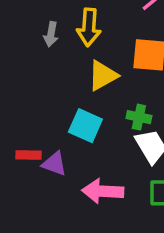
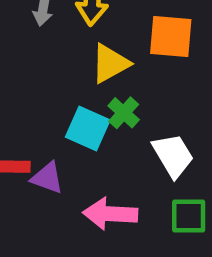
green cross: (139, 117) -> (124, 113), moved, turned 30

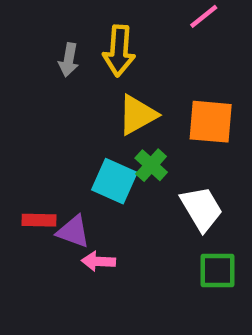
orange square: (171, 36) -> (211, 122), moved
pink arrow: (110, 214) -> (98, 261), moved, size x0.6

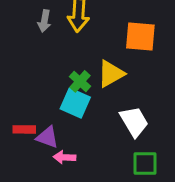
yellow triangle: (137, 115) -> (111, 74), moved
orange square: (211, 122) -> (140, 37), moved
green cross: (151, 165) -> (80, 81), moved

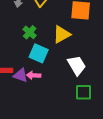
green cross: (80, 81) -> (30, 32), moved
pink arrow: (64, 157) -> (34, 75), moved

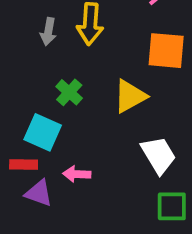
cyan square: (39, 53) -> (43, 132), moved
purple triangle: (21, 75) -> (39, 193), moved

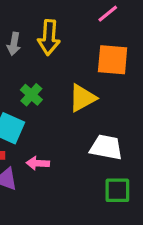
white trapezoid: (158, 155) -> (106, 147), turned -48

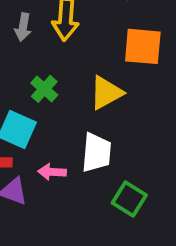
white trapezoid: (106, 147) -> (96, 153), moved, turned 84
green square: (117, 190) -> (129, 199), moved, turned 32

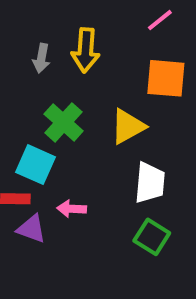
green cross: (44, 89) -> (64, 122), size x1.4
white trapezoid: (96, 153) -> (150, 183), moved

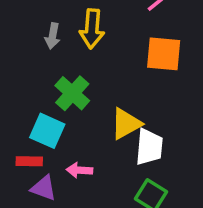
yellow triangle: (128, 126) -> (126, 124), moved

